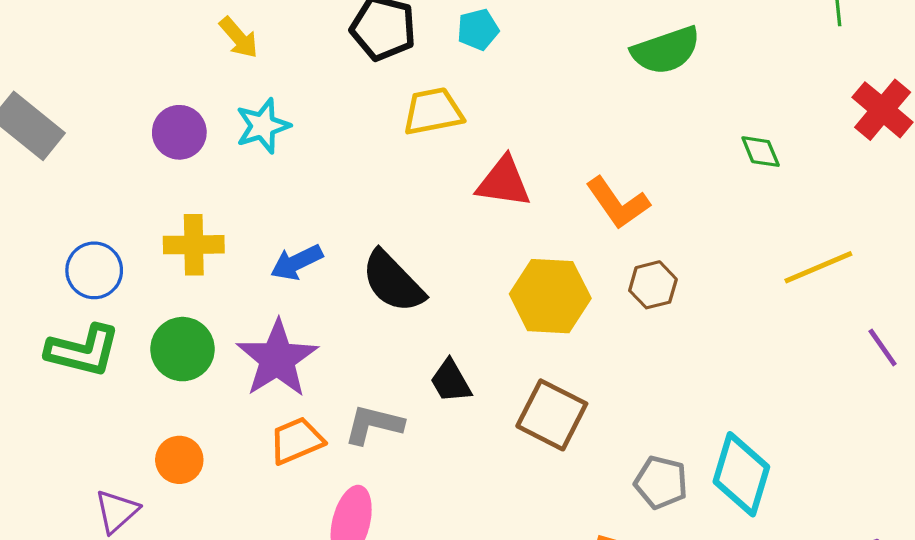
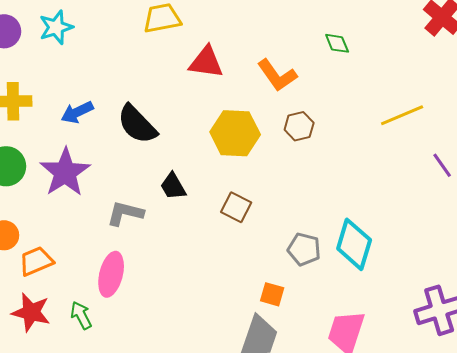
green diamond: (761, 152) -> (337, 43), moved
brown square: (552, 415) -> (236, 207), size x0.7
orange trapezoid: (297, 441) -> (36, 261), moved

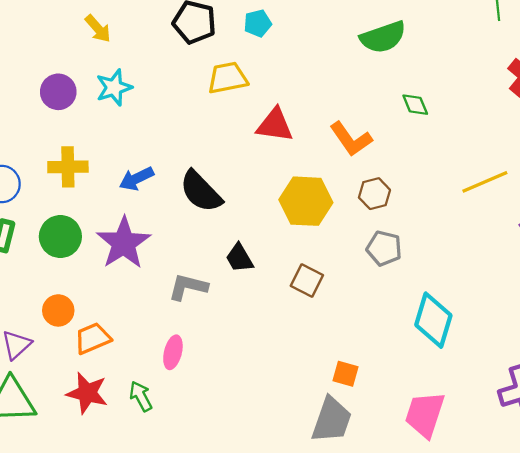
gray pentagon: (304, 249) -> (384, 248), moved
pink ellipse: (111, 274) -> (173, 352), size x0.7

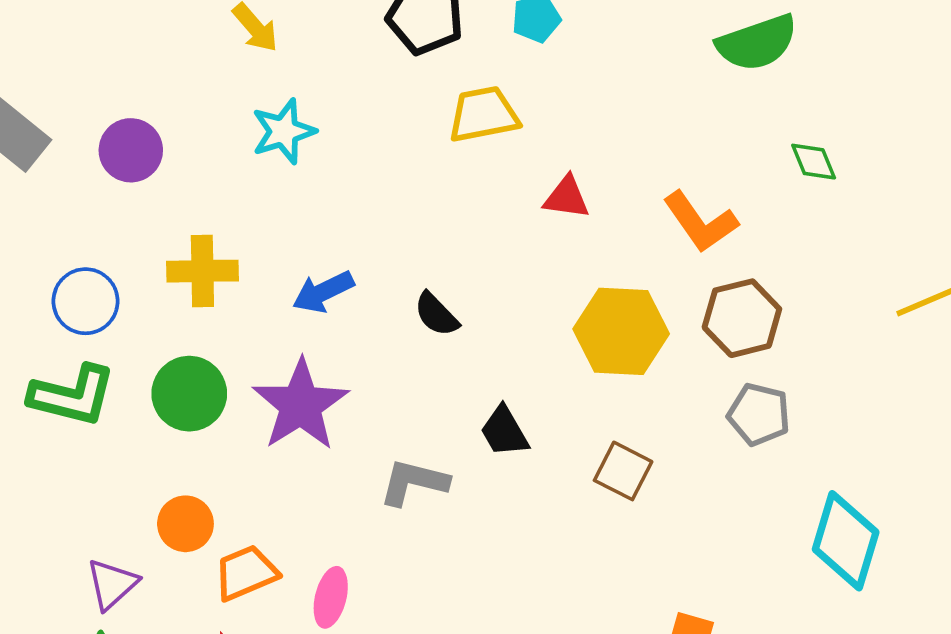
purple circle: (58, 92) -> (131, 150), moved
red triangle: (275, 125) -> (566, 197), size x0.7
black semicircle: (201, 192) -> (436, 314), size x0.6
brown hexagon: (374, 194) -> (742, 318), size x1.4
pink ellipse: (173, 352) -> (331, 597), moved

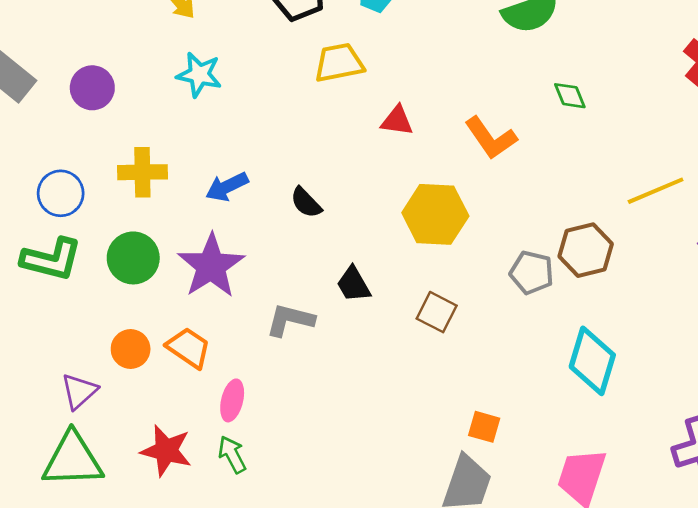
cyan star: (284, 131) -> (199, 75), turned 30
brown hexagon: (742, 318) -> (586, 250), moved
orange trapezoid: (246, 573) -> (189, 348), moved, turned 57

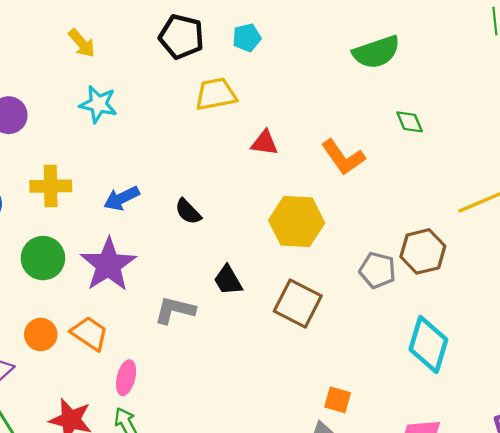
brown square: (437, 312) -> (298, 303), size x1.4

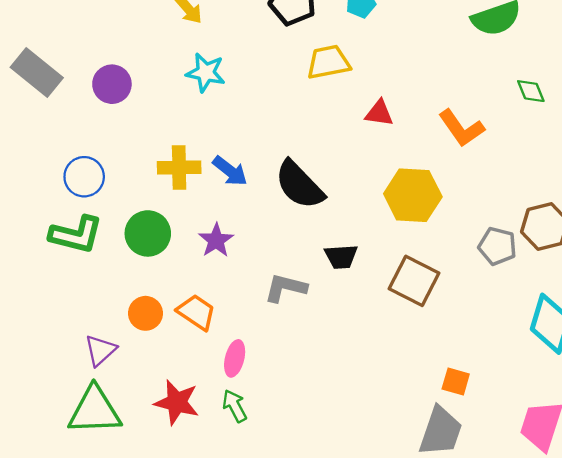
yellow cross: (51, 186) -> (179, 167), moved
blue arrow: (122, 198) -> (230, 171), turned -116
black semicircle: (188, 212) -> (299, 185), size x1.8
purple star: (108, 265) -> (216, 240), size x0.6
black trapezoid: (228, 280) -> (341, 257), turned -64

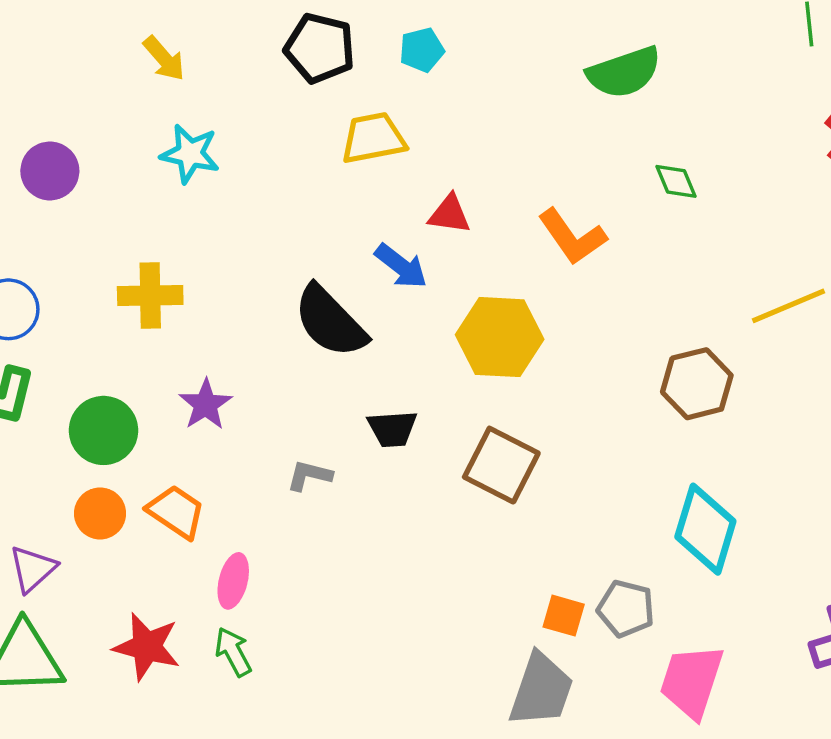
blue arrow: (230, 171) -> (401, 266), moved
green circle: (148, 233) -> (103, 430), moved
gray pentagon: (497, 246) -> (626, 609), moved
gray L-shape: (286, 288) -> (309, 475), size x0.7

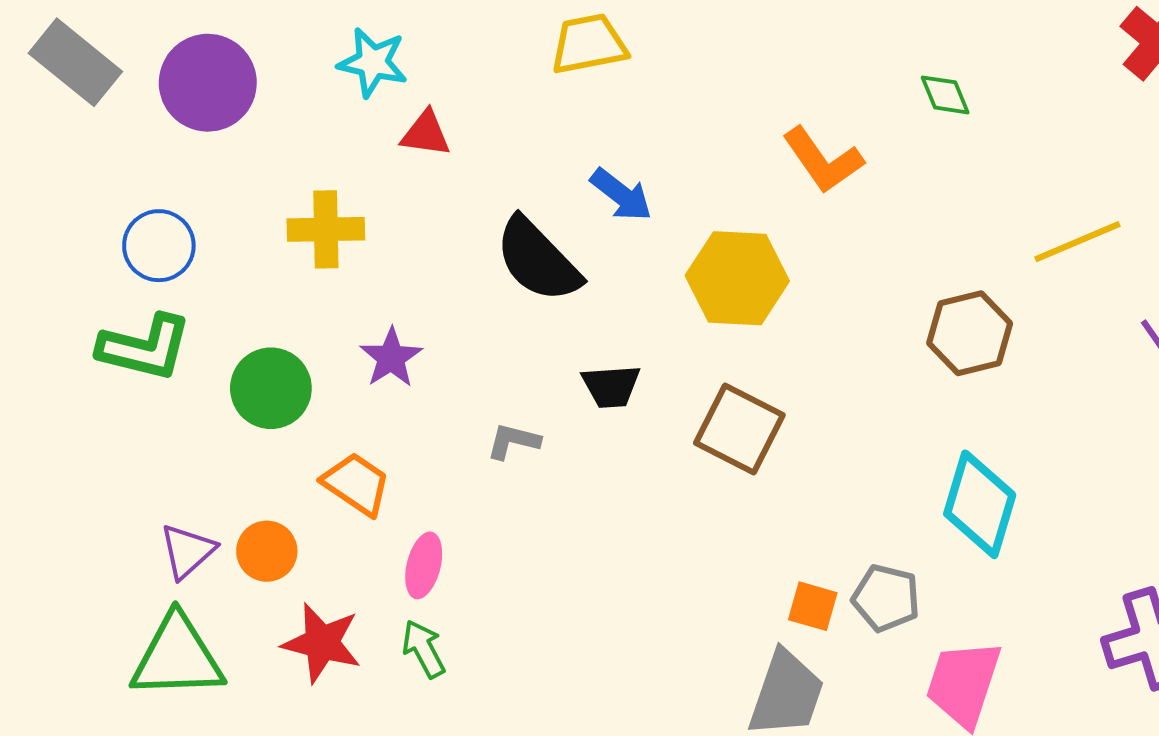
purple circle: (50, 171) -> (208, 83), size x1.4
red triangle: (449, 214) -> (426, 134), moved
orange circle: (100, 513) -> (267, 551), moved

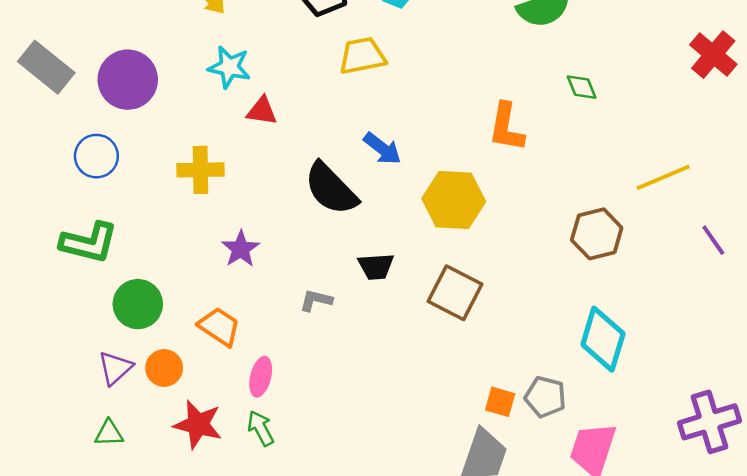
orange L-shape: (823, 160) -> (506, 127), turned 45
blue circle: (159, 246) -> (96, 156), moved
green circle: (271, 388) -> (138, 304), moved
green triangle: (177, 657) -> (109, 433), size x0.5

